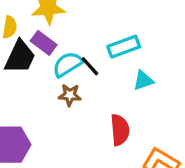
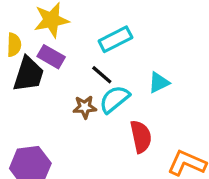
cyan rectangle: (124, 47) -> (115, 39), moved
cyan semicircle: (68, 64) -> (114, 99), moved

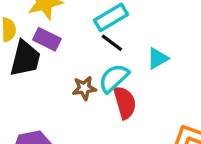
black line: (102, 75) -> (112, 43), moved
red semicircle: (141, 137) -> (125, 103), moved

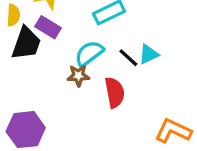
black line: (112, 43) -> (128, 58), moved
cyan semicircle: (114, 78) -> (89, 53), moved

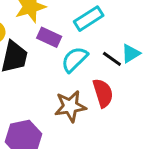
purple rectangle: (48, 27) -> (49, 37), moved
brown star: (78, 76) -> (70, 106), moved, size x1.5

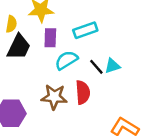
purple rectangle: (49, 37) -> (50, 38), turned 54

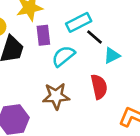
black line: (96, 67) -> (95, 37), moved
red semicircle: (83, 92) -> (99, 87), moved

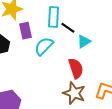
cyan rectangle: (79, 22) -> (54, 17), turned -54
brown star: (56, 96) -> (74, 93), moved, turned 30

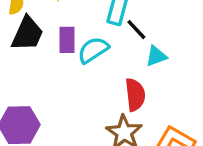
purple rectangle: (26, 31) -> (67, 40), moved

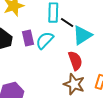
cyan triangle: (156, 56) -> (82, 35), size x1.5

